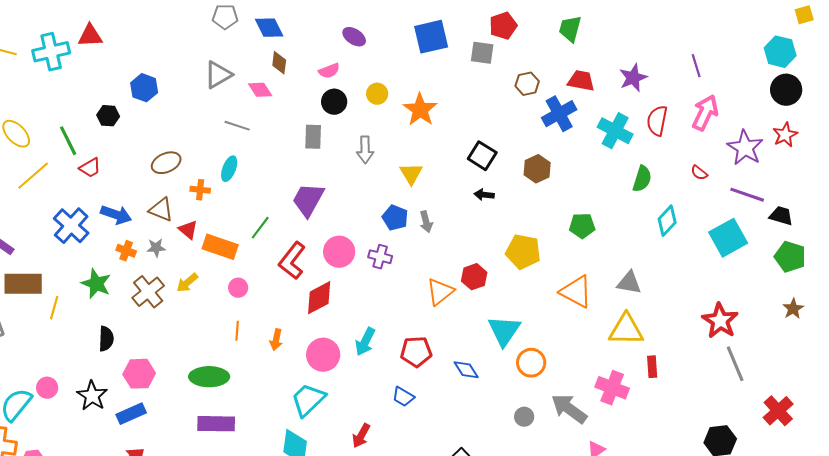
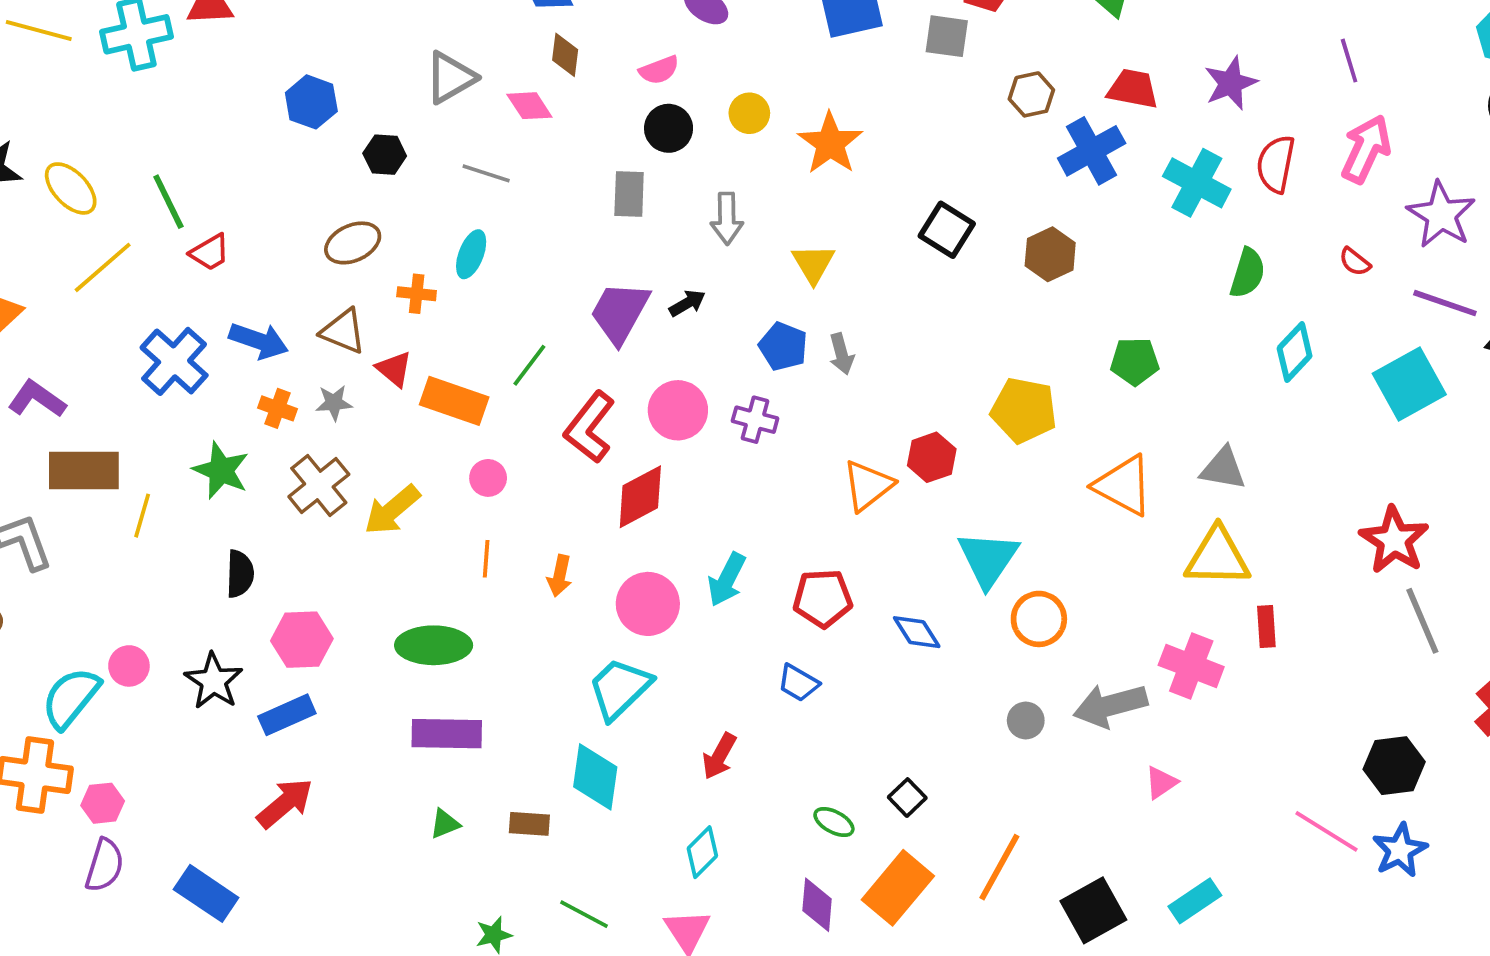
black hexagon: (108, 116) -> (385, 155), moved
black arrow: (484, 195) -> (687, 303), moved, turned 144
yellow arrow: (187, 283) -> (392, 510), moved, size x1.4
gray arrow: (569, 409) -> (1110, 705), turned -51

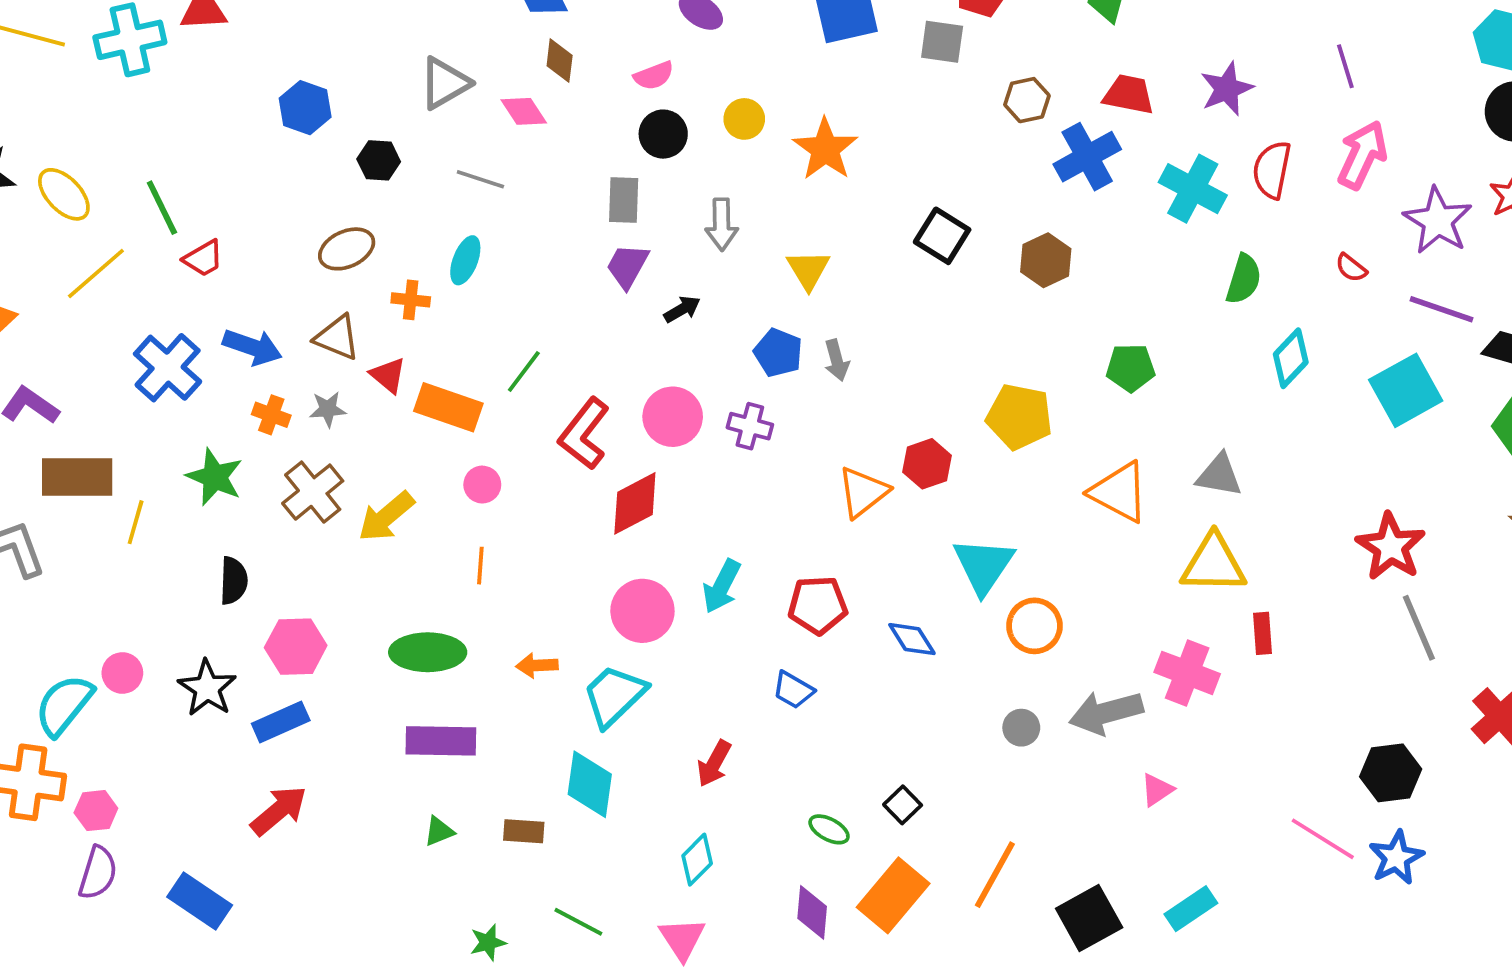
purple trapezoid: (620, 313) -> (627, 266), moved, size x0.7
orange arrow: (559, 576) -> (537, 665), moved, turned 75

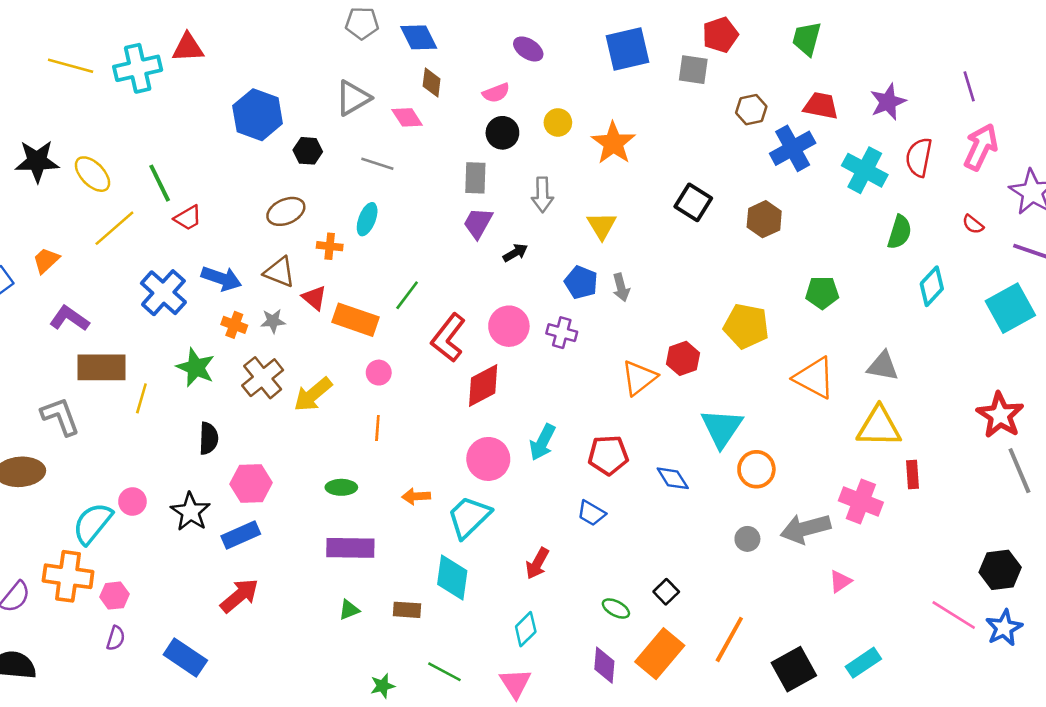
blue hexagon: (305, 108) -> (258, 115), size x1.4
green ellipse: (428, 652) -> (341, 487), size x0.6
purple semicircle: (98, 873) -> (116, 638), size x0.7

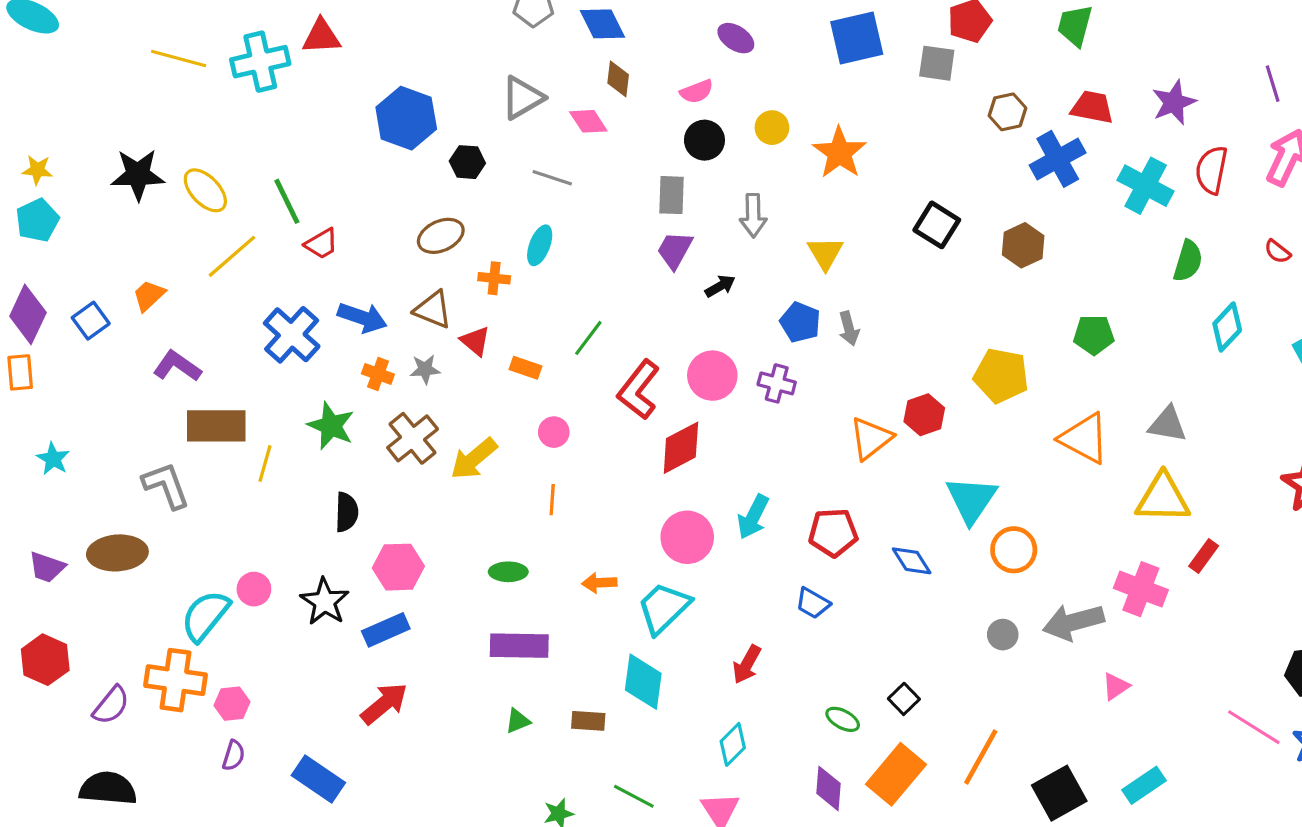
orange rectangle: (355, 320) -> (526, 368), size x0.6
red rectangle: (912, 474) -> (1204, 556), turned 40

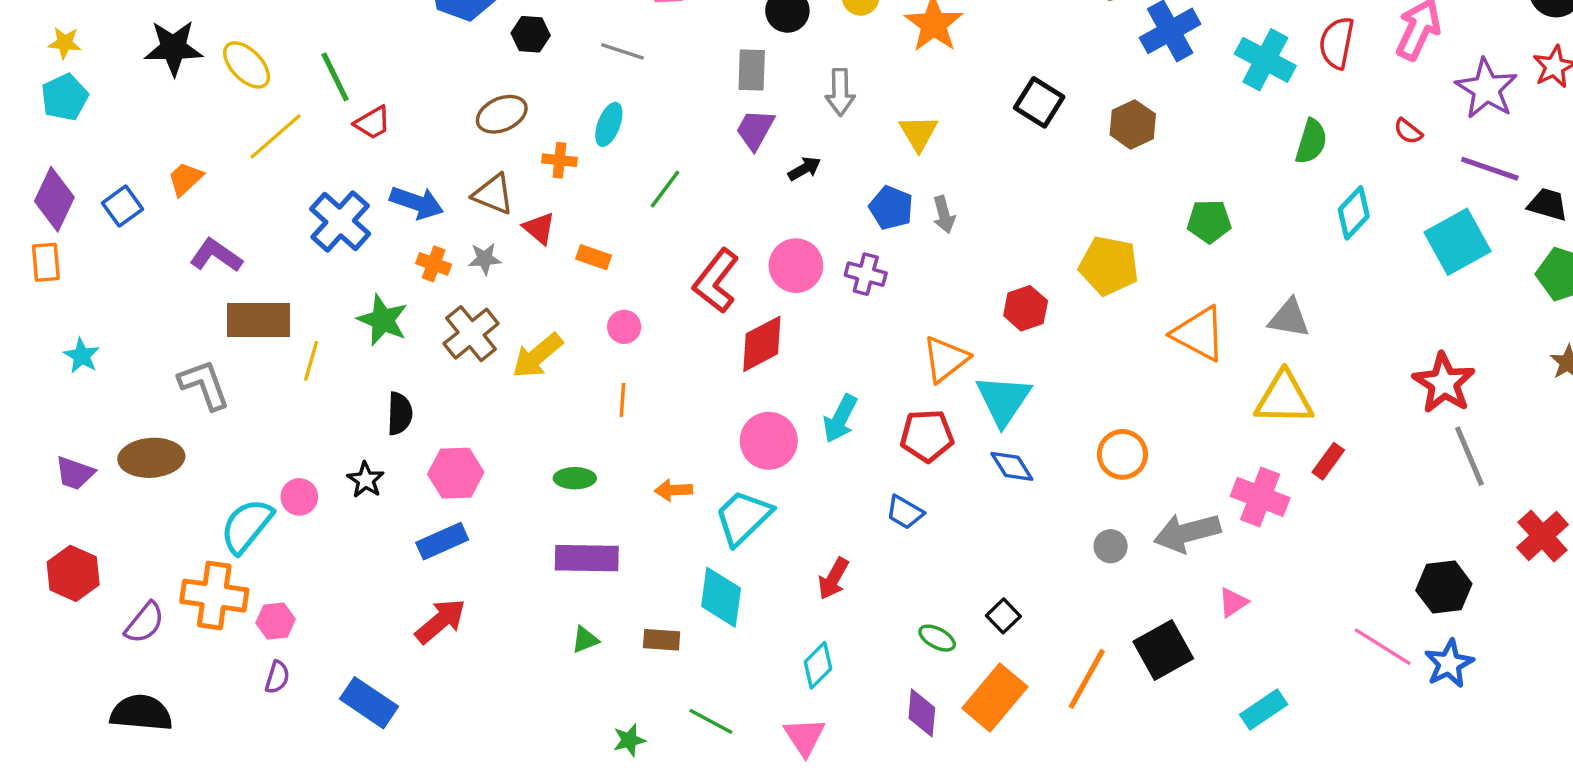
green line: (588, 338) -> (665, 189), moved
orange triangle: (871, 438) -> (946, 359), moved
cyan triangle: (971, 500) -> (1003, 400), moved
black star: (325, 602) -> (366, 480), moved, size x0.7
black square: (1059, 793) -> (1163, 650), moved

